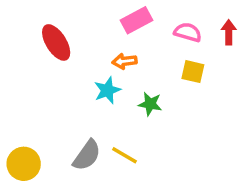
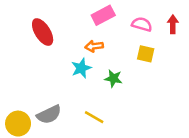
gray semicircle: (87, 155) -> (49, 115), moved, turned 30

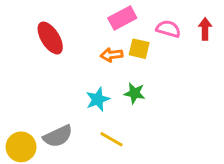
yellow square: (146, 54) -> (139, 49), moved
cyan star: (81, 68) -> (98, 99), moved

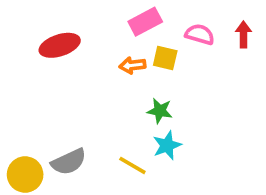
red ellipse: (50, 38) -> (60, 45), turned -76
cyan star: (98, 99) -> (167, 145), moved

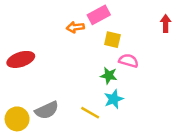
pink semicircle: (200, 34) -> (129, 61), moved
red ellipse: (60, 45) -> (21, 59), moved
orange arrow: (132, 65) -> (75, 27), moved

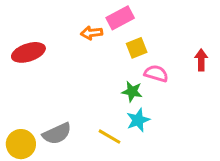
red arrow: (166, 24) -> (201, 60), moved
yellow square: (112, 40) -> (137, 48), turned -35
red ellipse: (21, 59) -> (28, 52), moved

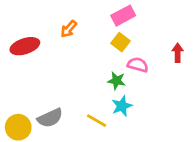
pink rectangle: (120, 18) -> (123, 16), moved
orange arrow: (92, 33) -> (69, 29), moved, turned -42
yellow square: (137, 48) -> (121, 42), turned -30

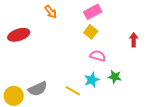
orange arrow: (69, 29) -> (51, 12), moved, turned -80
pink semicircle: (138, 65) -> (98, 56), moved
green star: (117, 81) -> (115, 77), moved

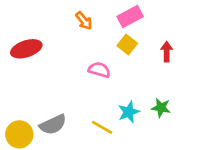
orange arrow: (51, 12) -> (84, 21), moved
red arrow: (134, 40) -> (167, 52), moved
pink semicircle: (98, 56) -> (99, 70), moved

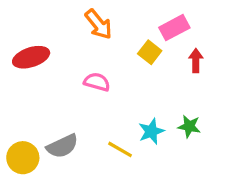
pink rectangle: (130, 16) -> (174, 28), moved
orange arrow: (84, 21) -> (99, 24), size x1.4
pink semicircle: (99, 70) -> (97, 82), moved

